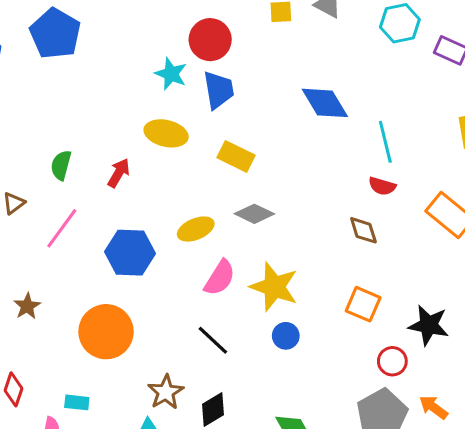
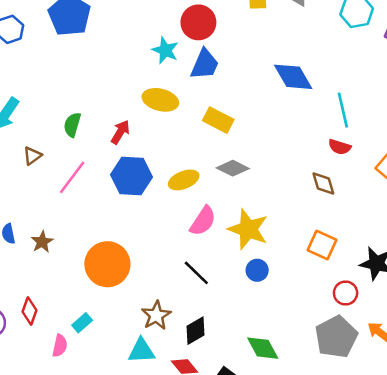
blue trapezoid: (219, 90) -> (205, 64), turned 32
blue hexagon: (130, 253) -> (131, 176), moved
cyan rectangle: (77, 402) -> (82, 323), turned -48

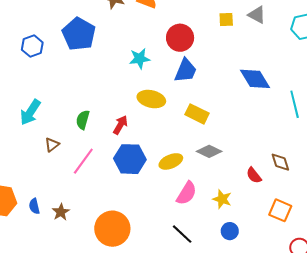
cyan star: (165, 50) -> (140, 59), moved, turned -30
red semicircle: (340, 147) -> (254, 175), moved, turned 36
yellow star: (248, 229) -> (222, 199), size x0.6

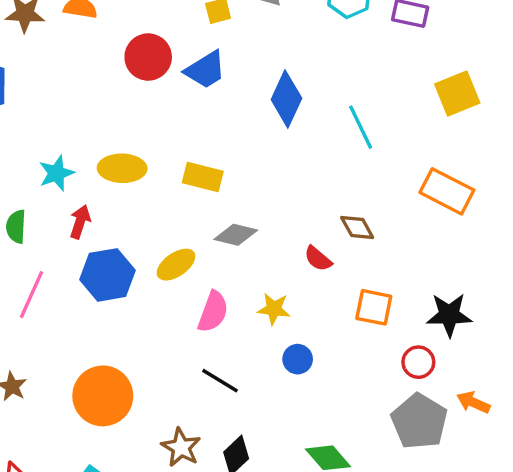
cyan star: (140, 59) -> (56, 173), moved
blue trapezoid: (186, 70) -> (205, 70), moved, turned 48
blue diamond: (255, 79) -> (286, 99), turned 68

